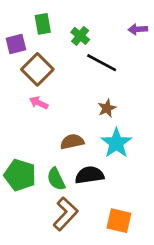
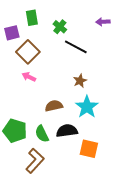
brown L-shape: (65, 214) -> (35, 161), moved
orange square: (119, 221) -> (89, 149), moved

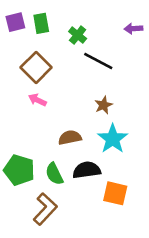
purple square: (12, 33) -> (15, 22), moved

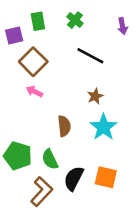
purple square: (15, 22) -> (14, 36), moved
purple arrow: (133, 29) -> (123, 26), turned -98
green cross: (78, 35) -> (75, 20), moved
brown semicircle: (70, 138) -> (64, 126), turned 96
black semicircle: (87, 170) -> (74, 178), moved, turned -55

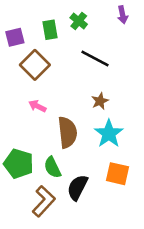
green rectangle: (38, 21) -> (50, 30), moved
purple arrow: (123, 26) -> (123, 15), moved
pink arrow: (34, 91) -> (37, 106), moved
brown semicircle: (64, 126) -> (67, 132), size x1.4
orange square: (106, 177) -> (118, 174), moved

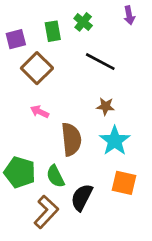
brown star: (100, 101) -> (105, 106), turned 30

